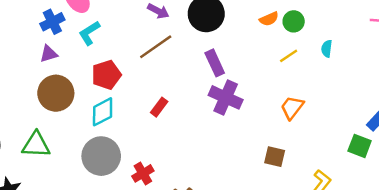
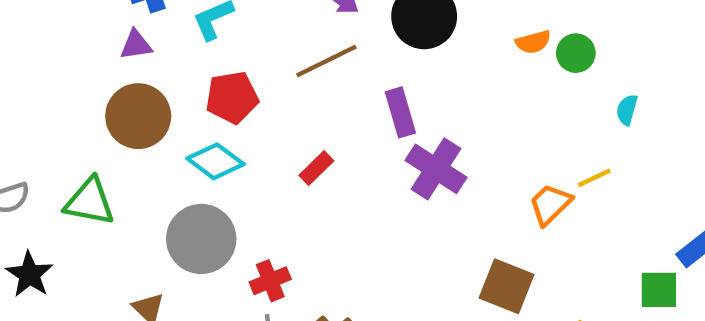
yellow line: (289, 56) -> (594, 178), moved
purple rectangle: (215, 63) -> (400, 112), moved
cyan diamond: (103, 112) -> (215, 161), turned 56
green square: (360, 146) -> (659, 290), turned -30
brown square: (275, 157) -> (506, 286), size x1.4

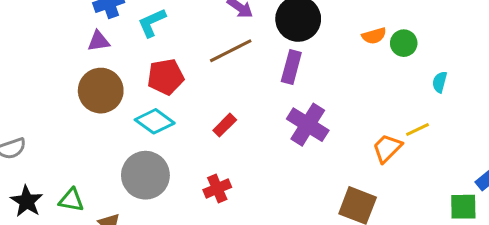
purple rectangle: (400, 112) -> (291, 67), moved, turned 32
green triangle: (89, 202) -> (71, 200), moved, size x0.7
red cross: (270, 281) -> (217, 189), moved

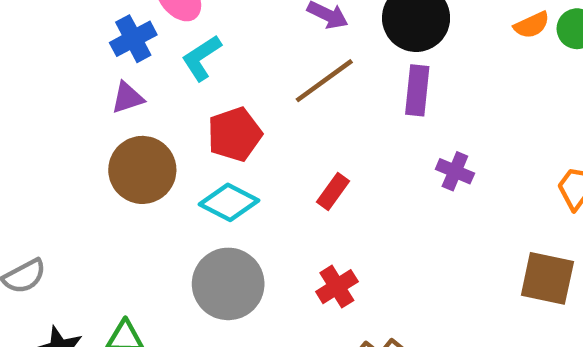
purple cross: (308, 125) -> (455, 171), size x0.6

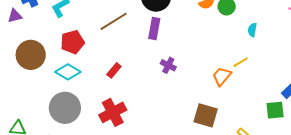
purple triangle: (128, 98) -> (15, 16), moved
red cross: (337, 287) -> (113, 112), size x1.5

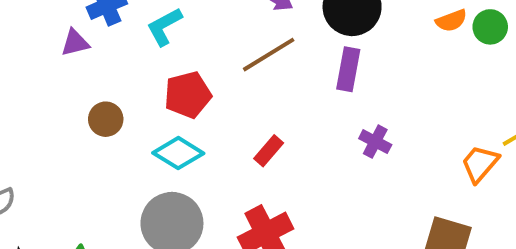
brown circle: (31, 55) -> (106, 119), size x0.6

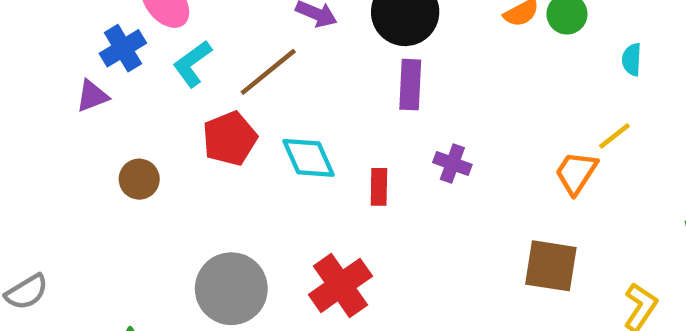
brown line: (269, 55) -> (268, 72), moved
red rectangle: (269, 151) -> (379, 187), moved, turned -32
cyan diamond: (178, 153) -> (308, 158), moved, turned 42

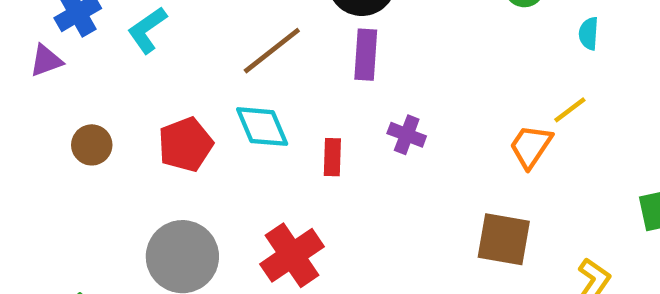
brown line: (268, 72) -> (272, 51), moved
red pentagon: (230, 138) -> (185, 144), moved

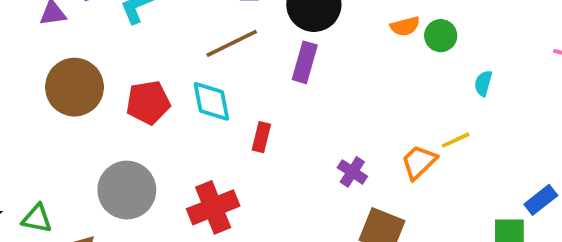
purple cross: (407, 135) -> (352, 172), moved
brown circle: (92, 145) -> (74, 87), size x1.8

